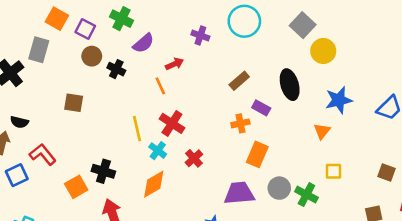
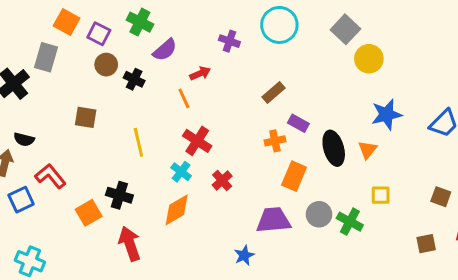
black ellipse: (290, 85) -> (334, 148), moved
yellow line: (137, 129) -> (138, 142), moved

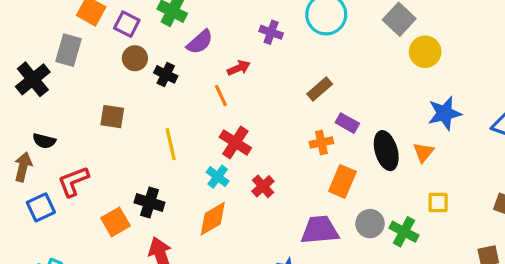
red L-shape: (50, 176) -> (73, 181), turned -72

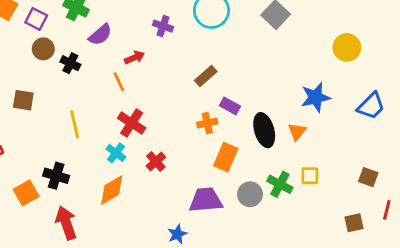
yellow circle: (425, 52) -> (347, 47), moved
green cross: (404, 232) -> (280, 184), moved

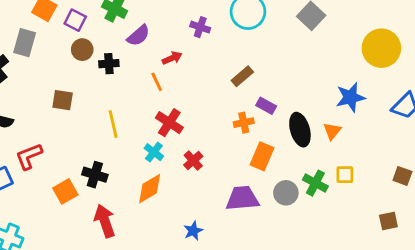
yellow circle: (347, 47) -> (381, 48), size x1.4
black cross: (70, 63) -> (109, 64), turned -30
blue star: (177, 234) -> (193, 231), moved

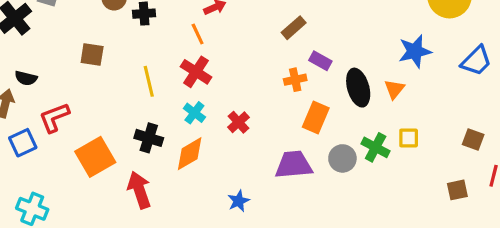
red cross: (169, 123) -> (196, 72), moved
black cross: (95, 175) -> (149, 138), moved
orange square: (65, 191) -> (95, 157), size x1.4

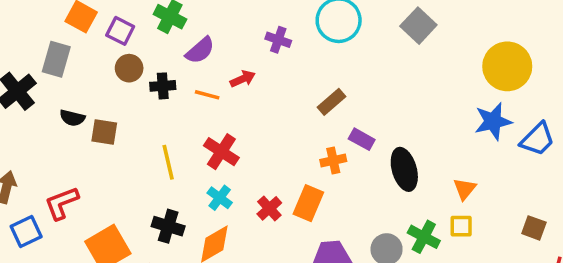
orange line: (198, 34) -> (207, 95), moved, turned -50
blue star: (415, 51) -> (493, 121), moved
black semicircle: (26, 78) -> (72, 118), moved
orange triangle: (394, 89) -> (465, 189), moved
orange rectangle: (316, 117) -> (308, 203), moved

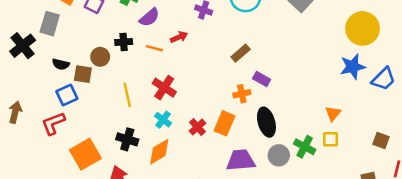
brown circle: (129, 68) -> (100, 57), moved
black ellipse: (404, 169) -> (266, 122), moved
blue square: (26, 231) -> (67, 95), moved

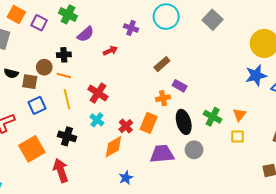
orange line: (154, 48) -> (64, 75), moved
blue square: (67, 95) -> (37, 105), moved
green cross: (305, 147) -> (213, 117), moved
orange diamond: (159, 152) -> (113, 147), moved

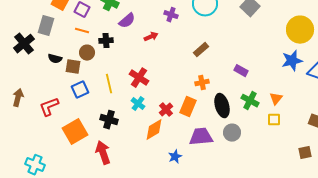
orange line: (64, 75) -> (82, 31), moved
purple rectangle: (180, 86) -> (241, 71), moved
blue star: (126, 178) -> (175, 157), moved

